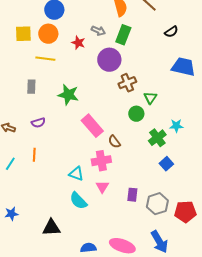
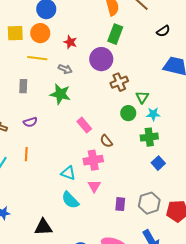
gray arrow: (98, 31) -> (65, 69), moved
pink rectangle: (92, 126) -> (84, 125), size x0.7
cyan star: (176, 126) -> (153, 114), moved
green cross: (157, 138) -> (149, 137), turned 30
purple rectangle: (132, 195) -> (120, 204), moved

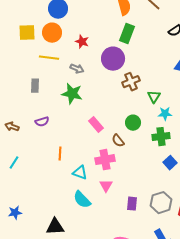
green circle: (128, 113) -> (133, 123), moved
orange line: (26, 154) -> (60, 154), moved

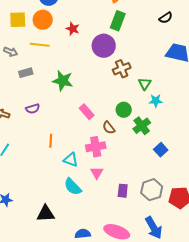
gray arrow: (77, 69) -> (11, 52), moved
gray rectangle: (35, 86) -> (26, 73), turned 72
green cross: (161, 137) -> (142, 126), moved, turned -30

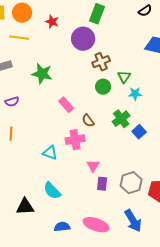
green circle: (124, 110) -> (103, 87), moved
orange line: (51, 141) -> (11, 134), moved
blue square: (161, 150) -> (139, 132), moved
pink triangle: (97, 173) -> (93, 166), moved
cyan semicircle: (73, 187) -> (52, 191), moved

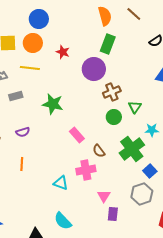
cyan star: (135, 94) -> (152, 130), moved
green cross: (121, 119) -> (132, 149), size x1.4
blue square: (139, 132) -> (150, 171), moved
gray hexagon: (131, 183) -> (142, 194), moved

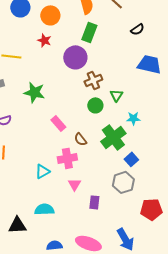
orange circle: (33, 43) -> (50, 15), moved
cyan triangle: (61, 183) -> (42, 171), turned -49
pink triangle: (104, 196) -> (74, 184), moved
cyan semicircle: (63, 221) -> (44, 209), turned 132

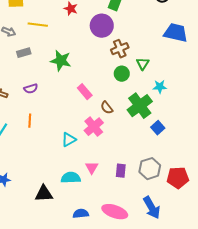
pink cross: (67, 158) -> (94, 127), turned -30
gray hexagon: (123, 182) -> (150, 169), moved
pink triangle: (74, 184) -> (92, 168), moved

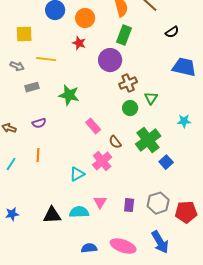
cyan star: (160, 87) -> (184, 121), moved
black triangle: (44, 194) -> (52, 215), moved

